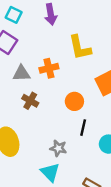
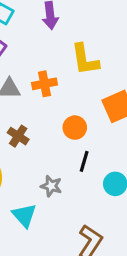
brown cross: (30, 101) -> (18, 136), moved
cyan triangle: (50, 172) -> (24, 215), moved

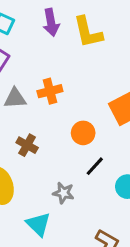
yellow L-shape: (85, 60) -> (88, 32), moved
black line: (84, 161) -> (95, 166), turned 30

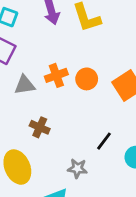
orange circle: (83, 133) -> (87, 79), moved

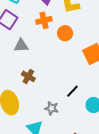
orange cross: (56, 75) -> (44, 20), moved
orange circle: (87, 79) -> (65, 33), moved

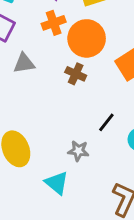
orange circle: (65, 33) -> (87, 38), size x1.6
brown cross: (28, 76) -> (76, 74), moved

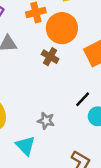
black line: (106, 122) -> (83, 99), moved

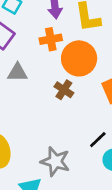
gray star: (46, 121) -> (55, 161), size x1.5

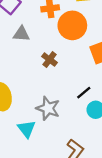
brown cross: (64, 90) -> (50, 60), moved

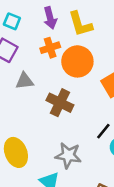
brown cross: (50, 60) -> (60, 103), size x1.5

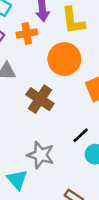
orange cross: (50, 48) -> (27, 33), moved

